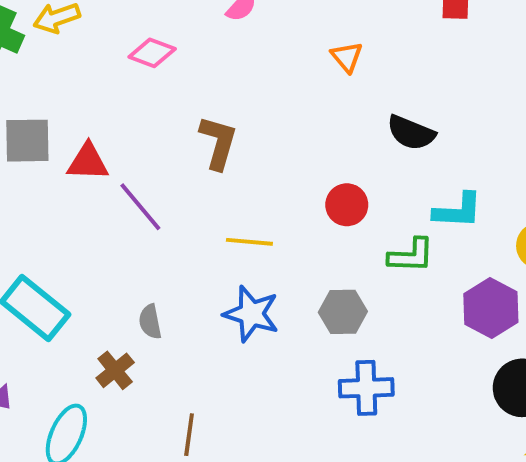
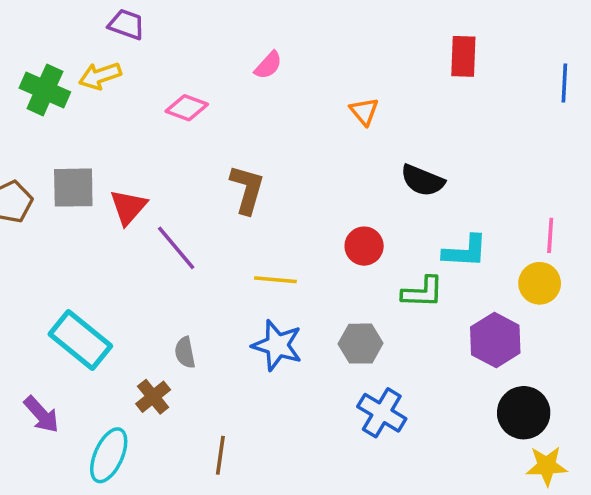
red triangle: (88, 162) -> (128, 207), turned -51
blue cross: (366, 388) -> (382, 413), turned 33

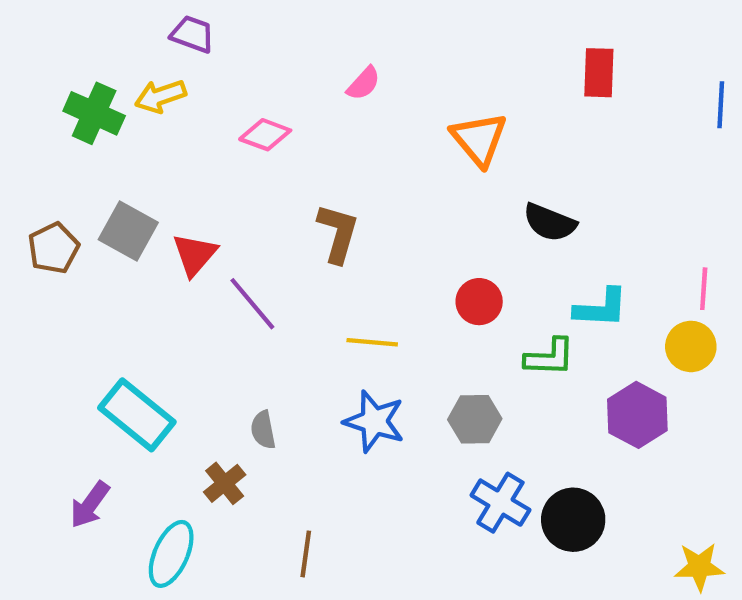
orange triangle: (364, 111) -> (479, 139), size x1.6
gray square: (73, 188) -> (128, 231), turned 30
black circle: (524, 413) -> (573, 520), moved
purple arrow: (41, 414) -> (90, 505), turned 78

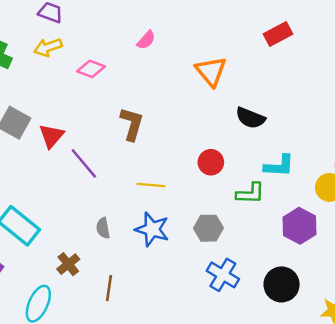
red rectangle: (599, 73) -> (278, 34), turned 60
yellow arrow: (160, 96) -> (48, 47), moved
gray semicircle: (263, 430) -> (103, 228), moved
black circle: (573, 520) -> (282, 284), moved
brown line: (306, 554) -> (109, 288), moved

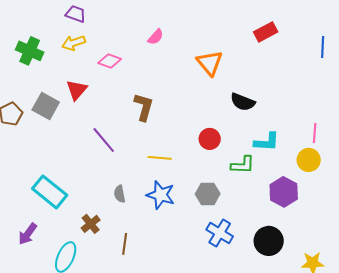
red triangle: (51, 136) -> (77, 90), moved

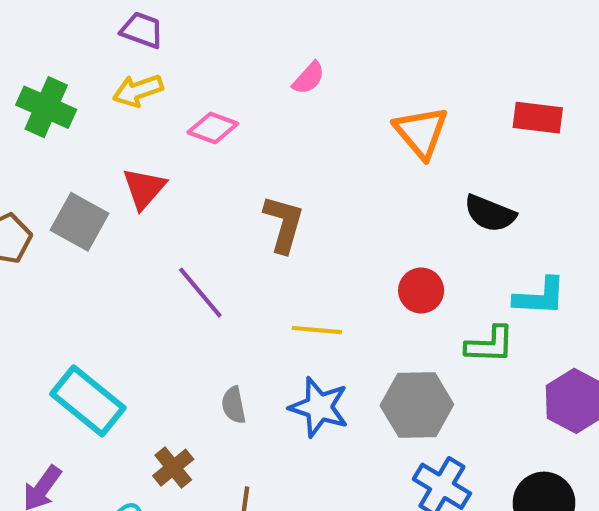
red rectangle: (266, 32) -> (538, 118), moved, turned 35
gray hexagon: (208, 194) -> (417, 405), size x1.4

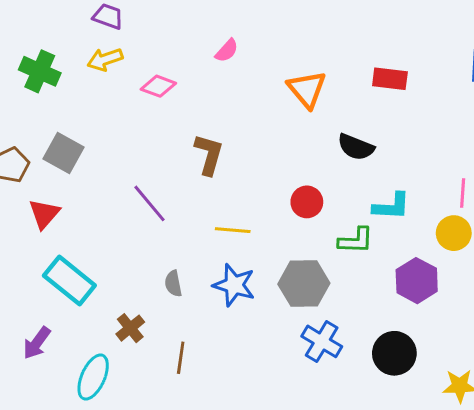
red triangle: (144, 188) -> (44, 214), moved

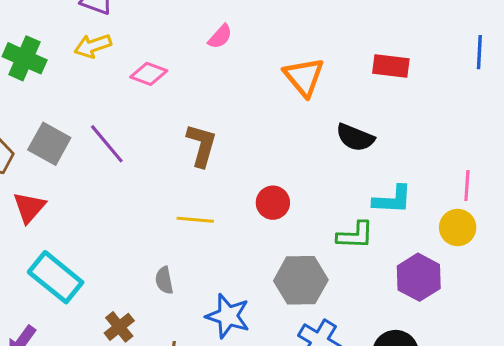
red circle: (307, 202) -> (273, 203), moved
purple line: (150, 203) -> (107, 144), moved
yellow line: (233, 230) -> (195, 220), moved
blue star: (234, 285) -> (228, 316), moved

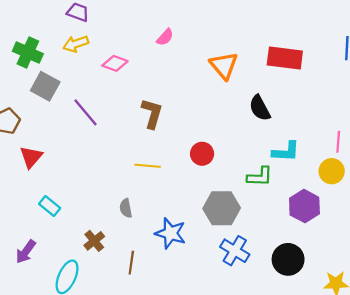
red rectangle: (391, 66) -> (285, 58), size x1.4
black semicircle: (355, 137) -> (260, 108), turned 40
gray square: (49, 144) -> (45, 86), moved
cyan rectangle: (56, 277) -> (50, 206), size x0.6

